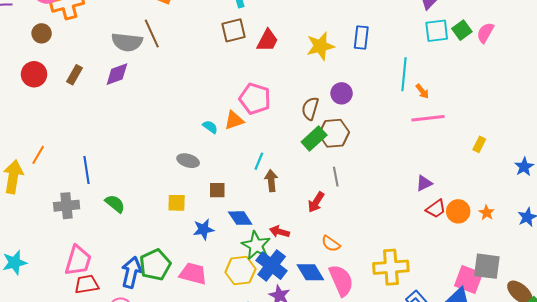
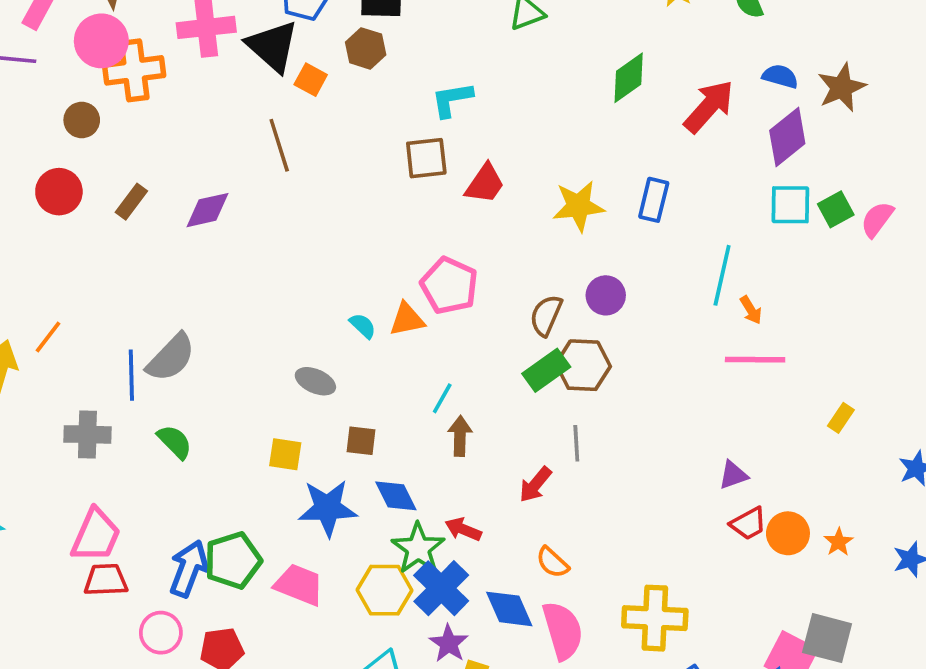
gray semicircle: (127, 42) -> (171, 358), moved, turned -60
blue star: (204, 229) -> (328, 508), size x1.5

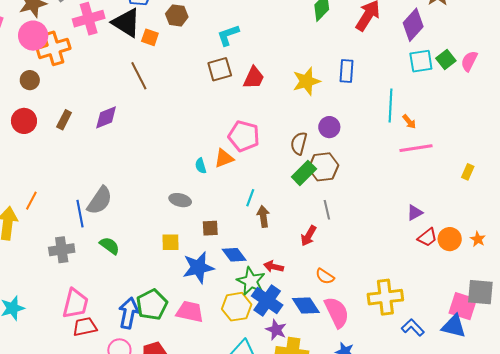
cyan semicircle: (363, 326) -> (201, 166), turned -140

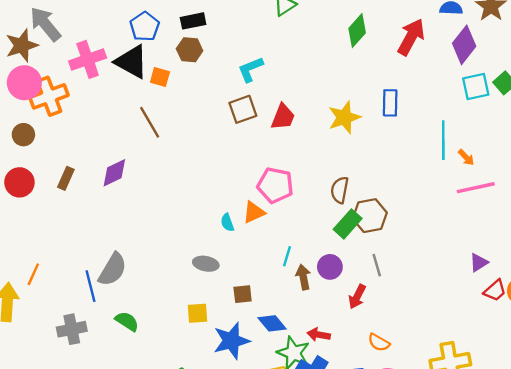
purple circle: (329, 127) -> (330, 267), moved

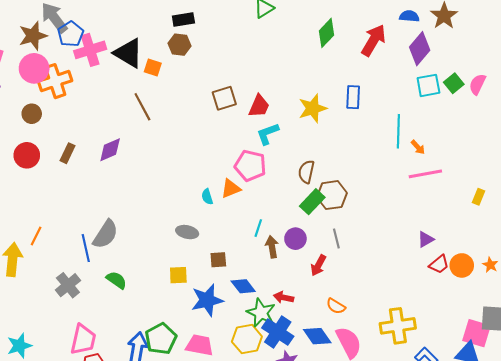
blue pentagon: (145, 27) -> (71, 34), moved
cyan L-shape: (250, 69) -> (268, 134), moved
gray cross: (72, 329) -> (68, 285), turned -30

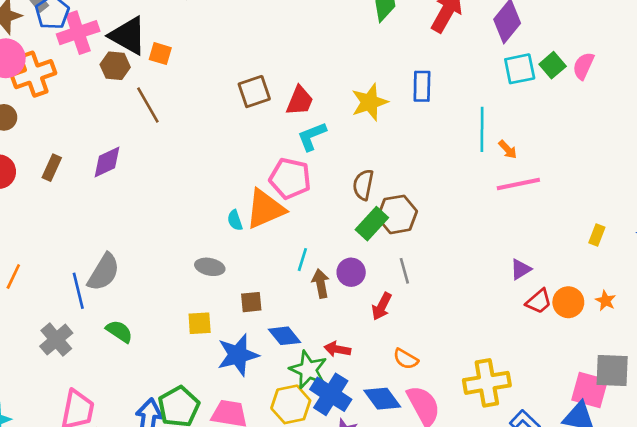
brown hexagon: (179, 45) -> (115, 66), moved
orange triangle: (231, 189) -> (265, 209), size x1.6
yellow rectangle: (479, 197) -> (597, 235), moved

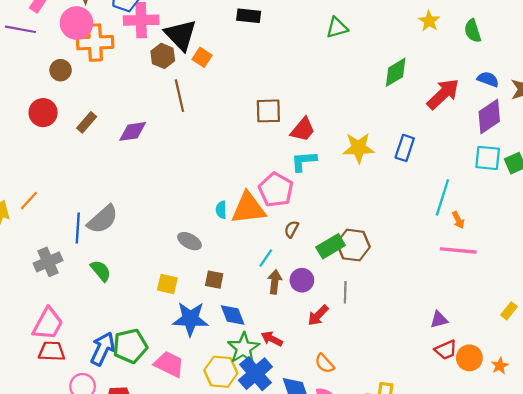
brown semicircle: (363, 185) -> (291, 229), moved, size x0.7

